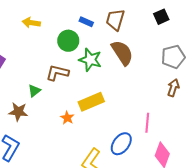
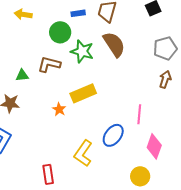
blue rectangle: (86, 22) -> (78, 13), turned -32
green triangle: (34, 91) -> (22, 75), moved, turned 32

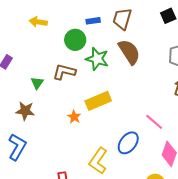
green triangle: (22, 75) -> (37, 83), turned -48
pink line: (139, 114) -> (154, 122), turned -54

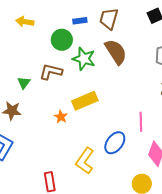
pink line: (154, 122) -> (141, 122), turned 48

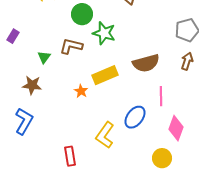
brown semicircle: (116, 52) -> (146, 63), moved, turned 108

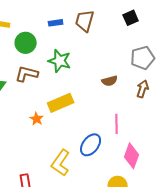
green circle: (82, 14) -> (26, 43), moved
brown semicircle: (146, 63) -> (110, 81), moved, size x0.6

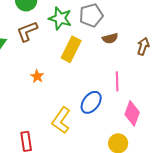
gray pentagon: (143, 58) -> (91, 15), moved
brown L-shape: (27, 74) -> (27, 31), turned -35
yellow rectangle: (61, 103) -> (71, 49), moved, turned -40

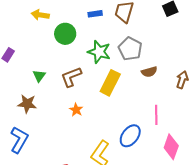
gray pentagon: (91, 15) -> (130, 49), turned -30
brown L-shape: (27, 31) -> (71, 77), moved

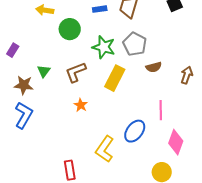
brown star: (27, 104) -> (24, 85), moved
blue L-shape: (19, 140) -> (24, 115), moved

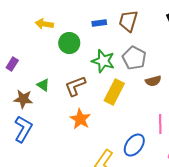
green triangle: (44, 71) -> (43, 85), turned -32
orange star: (81, 105) -> (80, 119), size x1.5

